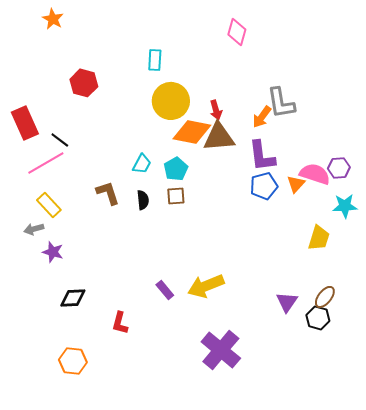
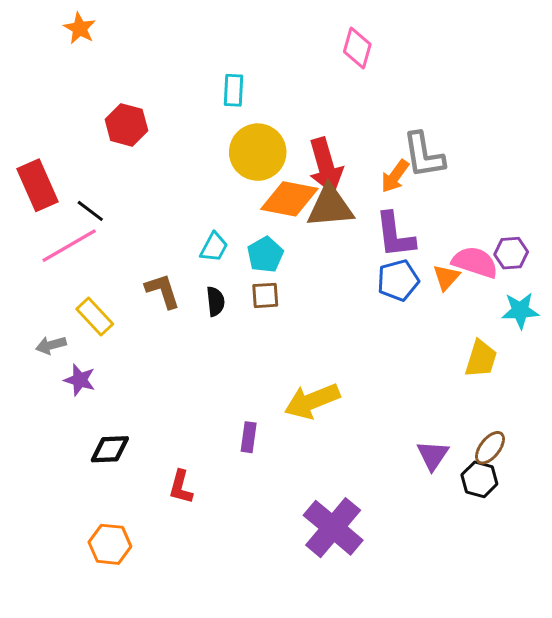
red arrow: (216, 110) -> (326, 166), size x1.8
yellow rectangle: (49, 205) -> (95, 317), moved
yellow arrow: (206, 286) -> (312, 401), moved
purple rectangle: (165, 290) -> (249, 437), turned 48

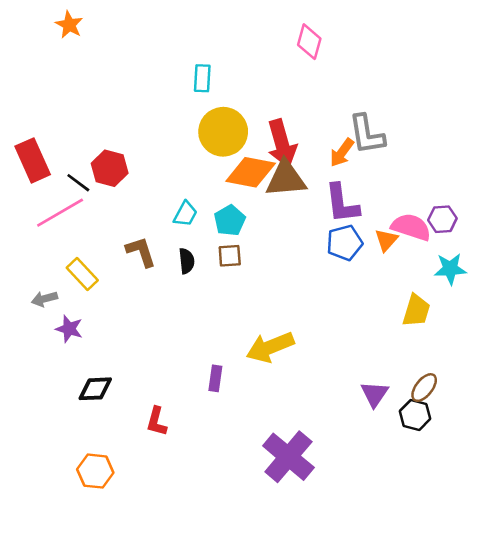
red hexagon: (126, 125) -> (110, 168), moved

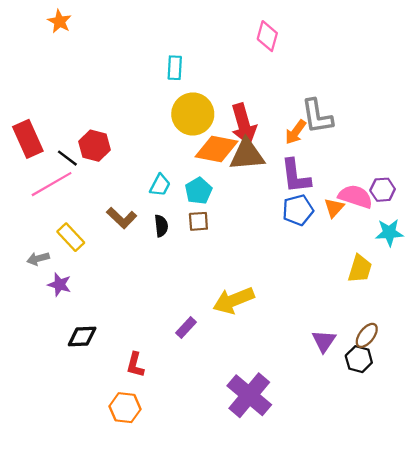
brown L-shape: (141, 252) -> (122, 218), turned 152
purple rectangle: (215, 378) -> (186, 327), turned 35
orange hexagon: (95, 471) -> (125, 408), moved

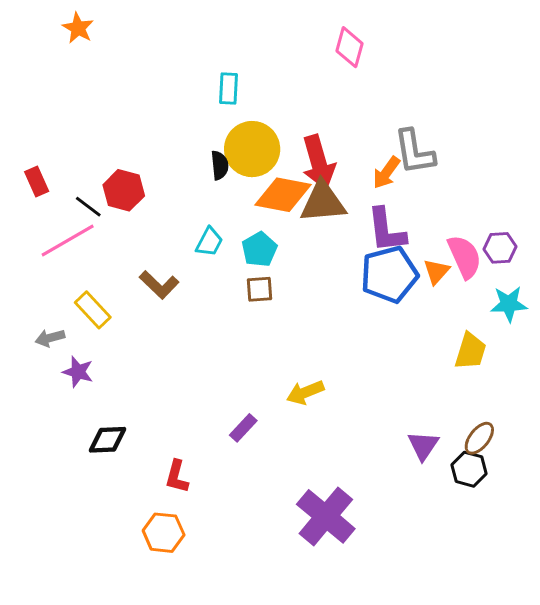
red rectangle: (28, 139) -> (37, 181), size x0.6
pink semicircle: (355, 196) -> (465, 257), turned 48
blue pentagon: (298, 210) -> (389, 274), size x1.4
black semicircle: (161, 226) -> (220, 165), moved
yellow arrow: (233, 300) -> (305, 392), size x0.7

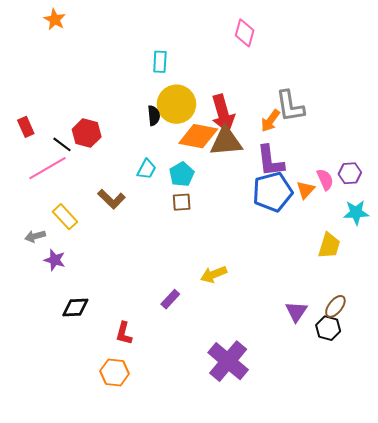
pink semicircle: (465, 257) -> (325, 179), size x0.7

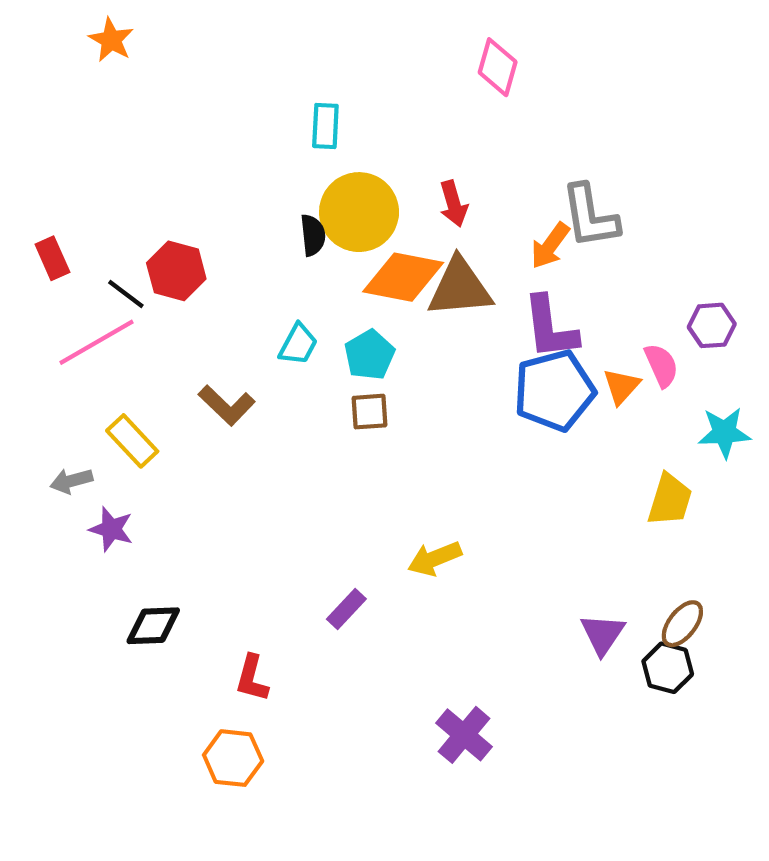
red arrow: (223, 113) -> (454, 204), moved, size x0.6
purple hexagon: (350, 173) -> (712, 325), moved
purple cross: (228, 361) -> (464, 735), size x0.7

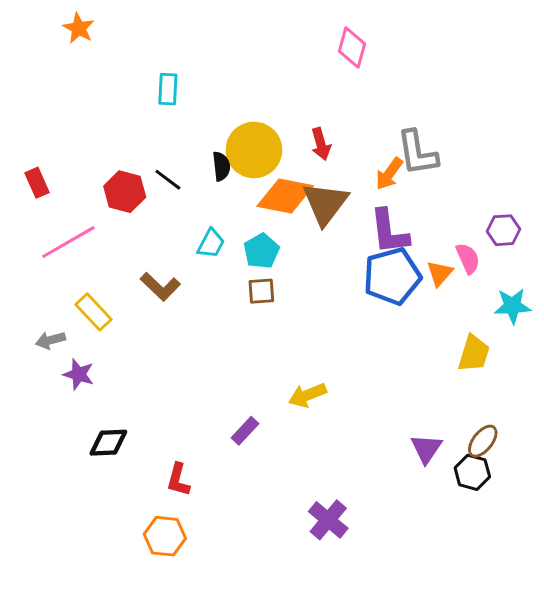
cyan rectangle: (325, 126) -> (168, 89), moved
brown triangle: (460, 288) -> (325, 203), turned -48
black line: (126, 294) -> (168, 180), moved

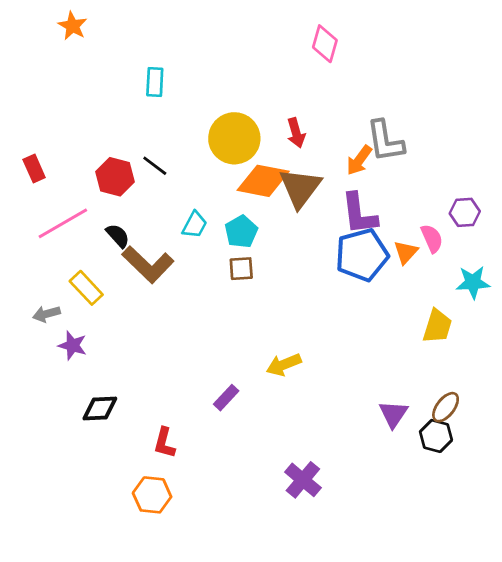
black semicircle: (221, 166) -> (118, 236), moved, turned -36
brown L-shape: (160, 287) -> (148, 265), size x1.4

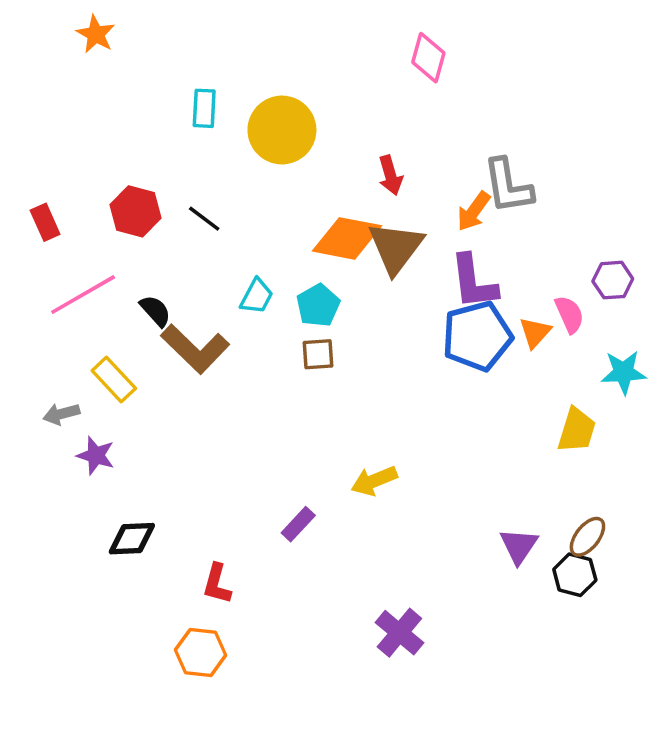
yellow circle: (234, 138) -> (282, 130), moved
red hexagon: (115, 177) -> (135, 211), moved

